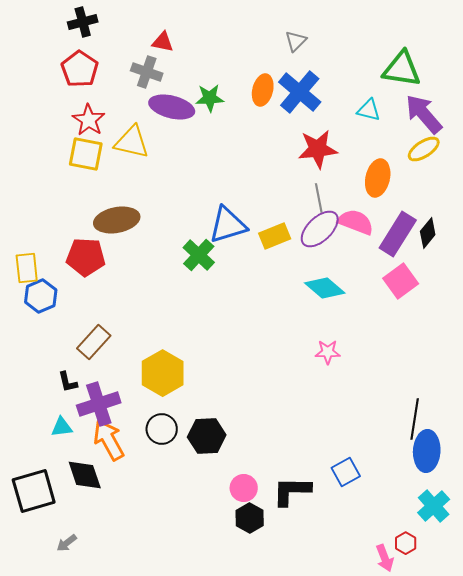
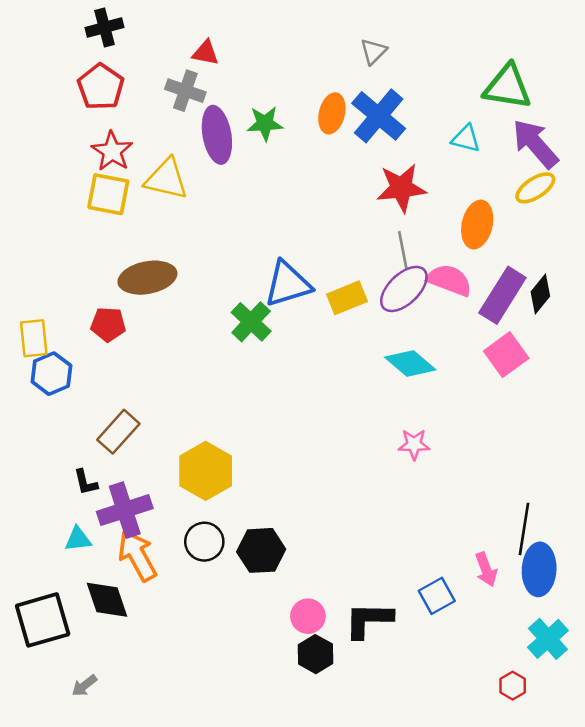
purple ellipse: (172, 107) -> (217, 135), turned 66
red pentagon: (86, 257) -> (108, 324), size x0.7
pink arrow: (385, 558) -> (486, 569), moved

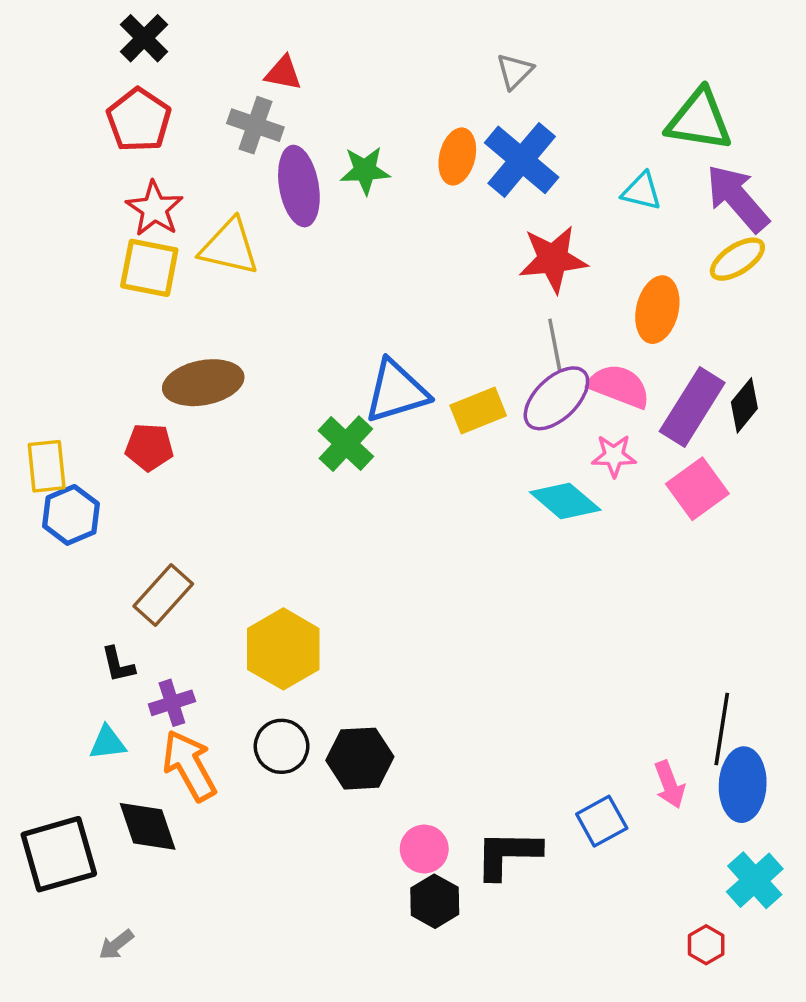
black cross: (105, 27) -> (144, 38), turned -30
pink star: (414, 444) -> (614, 456), moved
purple cross: (125, 510) -> (172, 703), size x0.6

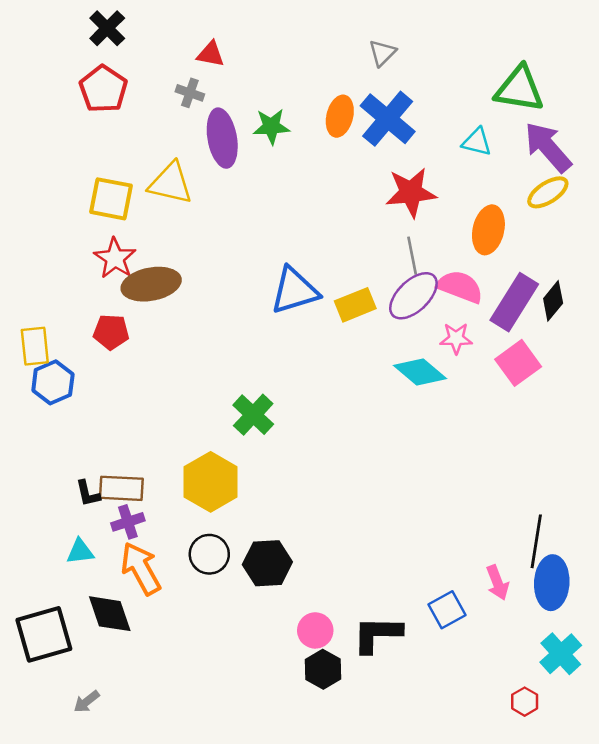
gray cross: (255, 125) -> (190, 93), size x0.7
red star: (155, 209) -> (115, 258), moved
green cross: (346, 444) -> (253, 415), moved
brown rectangle: (163, 595) -> (121, 488), moved, turned 51

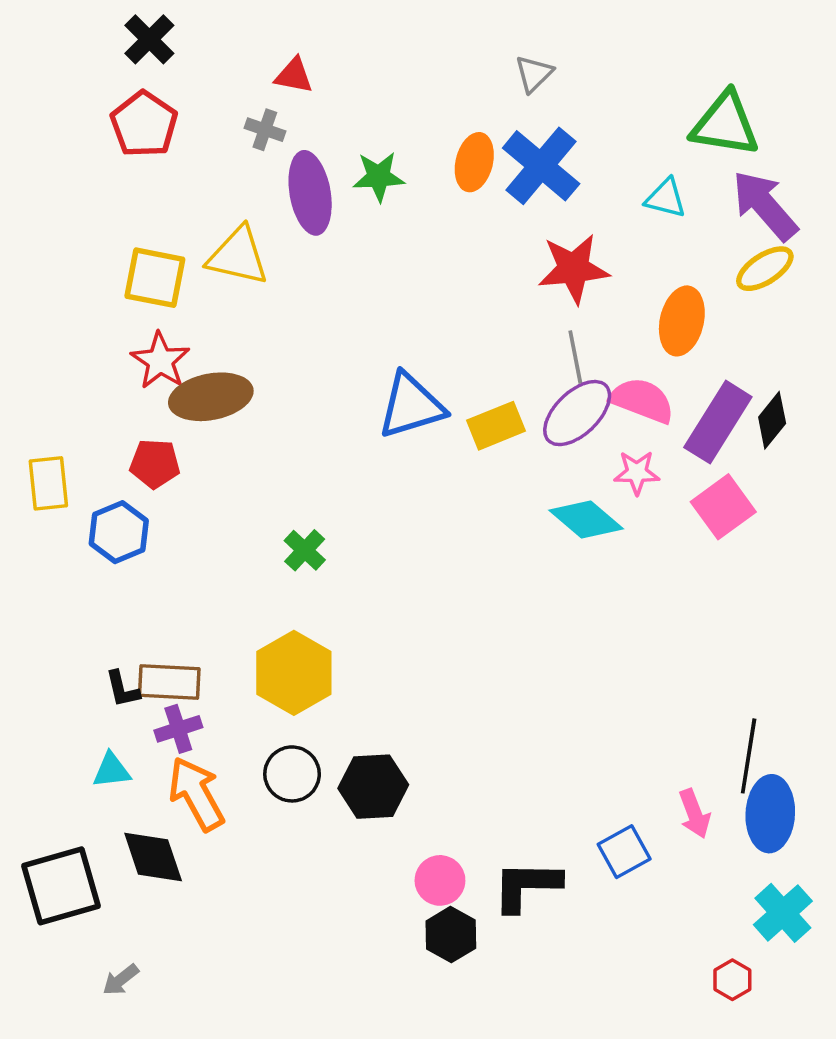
blue hexagon: (53, 382) -> (119, 532), moved
green cross: (253, 415) -> (305, 550), moved, size x0.7

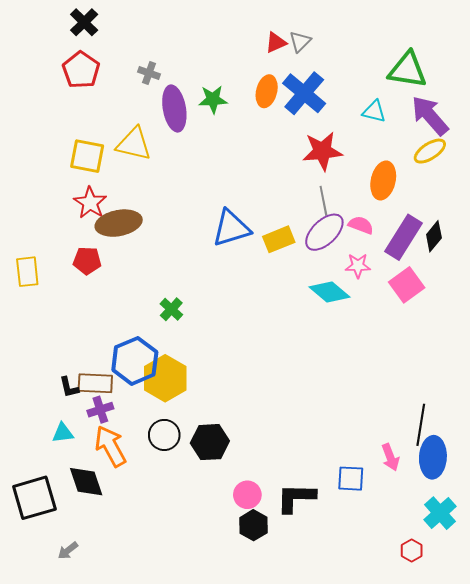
red triangle: (294, 76) -> (276, 43), moved, turned -35
pink semicircle: (642, 400) -> (361, 225), size x0.7
blue hexagon: (119, 532) -> (135, 361), moved, size x1.4
blue square: (624, 852) -> (351, 479), turned 32

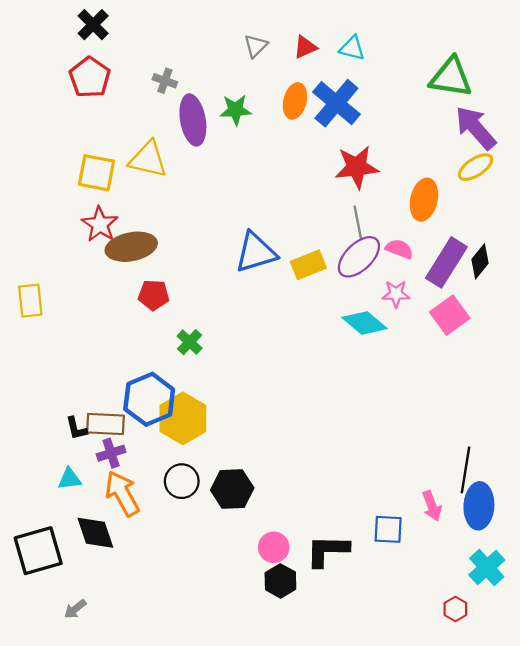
gray triangle: (300, 42) -> (256, 46), moved
cyan triangle: (374, 112) -> (352, 48), moved
red pentagon: (87, 261) -> (154, 295), moved

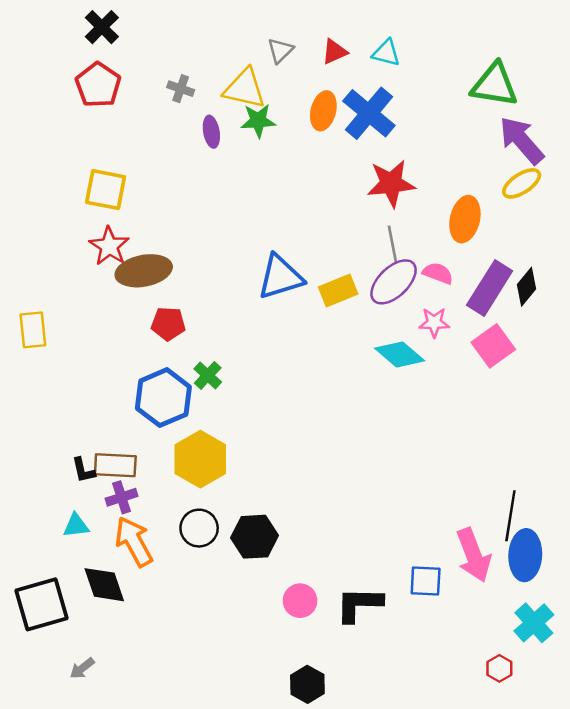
purple ellipse: (193, 120) -> (211, 132), size x0.6
yellow triangle: (148, 159) -> (245, 89), moved
blue hexagon: (149, 399) -> (163, 398), moved
pink arrow: (432, 506) -> (474, 555), size x1.6
black hexagon: (280, 581) -> (307, 684), moved

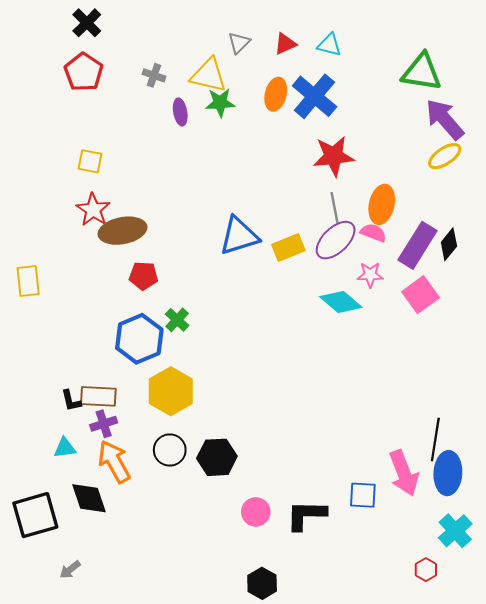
yellow square: (106, 190) -> (90, 161), size x0.7
orange ellipse: (465, 219) -> (382, 204), moved

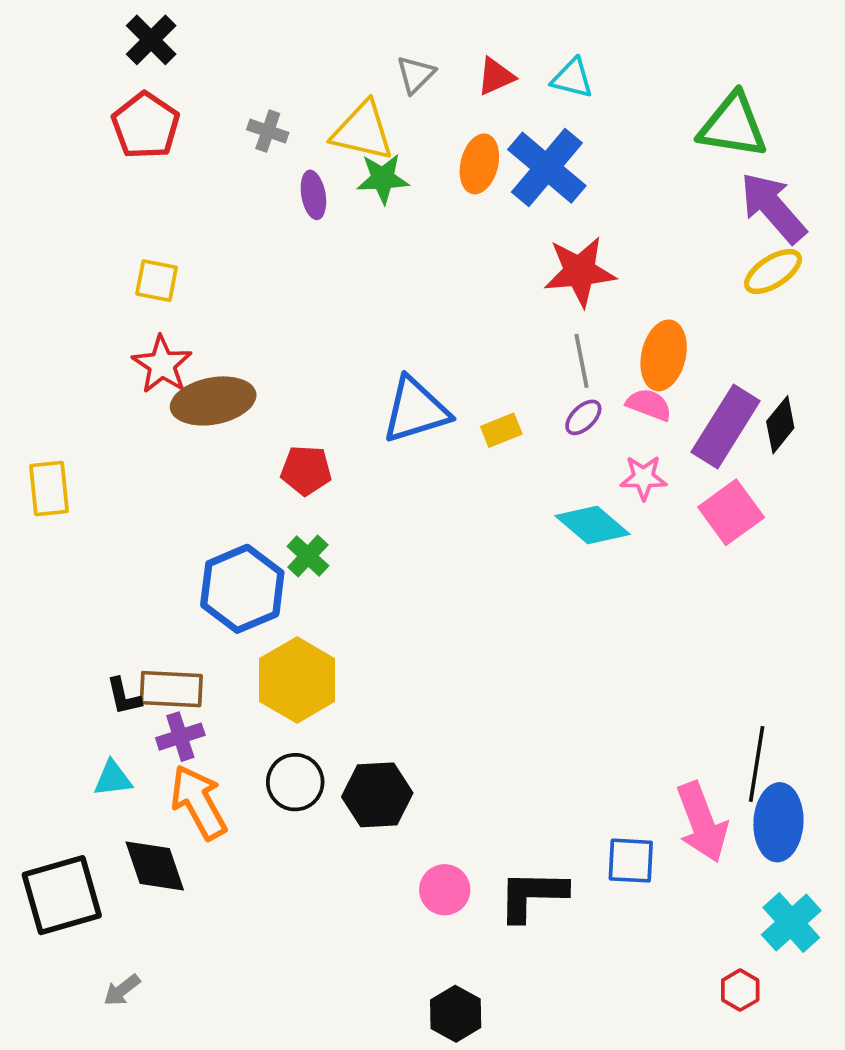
purple ellipse: (336, 240) -> (583, 417), size x0.5
yellow rectangle: (288, 247) -> (501, 430), size x0.7
red pentagon: (143, 276) -> (306, 470), moved

